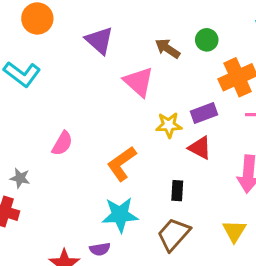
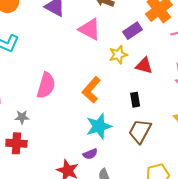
purple rectangle: (204, 113) -> (133, 31), moved
pink semicircle: (62, 143) -> (46, 85), size x1.4

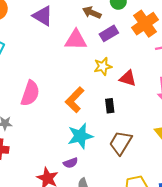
pink triangle: (90, 29) -> (76, 40), turned -30
purple rectangle: (133, 31) -> (109, 33), moved
black rectangle: (135, 100) -> (110, 106), moved

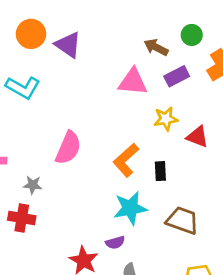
purple triangle: (43, 16) -> (68, 45), moved
black rectangle: (110, 106) -> (160, 171), moved
brown trapezoid: (121, 143) -> (182, 220), turned 75

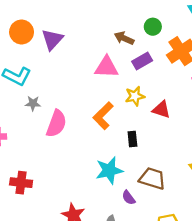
purple triangle: (68, 45) -> (52, 39), turned 40
orange L-shape: (126, 160) -> (103, 116), moved
gray star: (33, 185) -> (33, 103), moved
purple semicircle: (115, 243) -> (129, 198), moved, turned 72

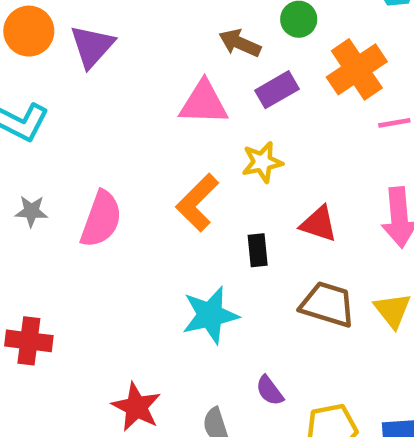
gray star: (33, 103) -> (31, 211), moved
red triangle: (161, 109) -> (319, 224), moved
brown trapezoid: (152, 178) -> (328, 304), moved
purple semicircle: (129, 198) -> (270, 391), moved

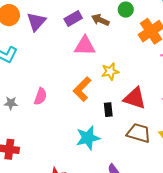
purple rectangle: (277, 90) -> (73, 18), moved
gray star: (31, 211) -> (11, 103), moved
pink semicircle: (101, 219) -> (40, 96), size x0.7
red triangle: (319, 224) -> (135, 98), size x1.4

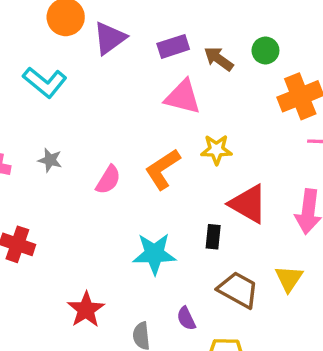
pink semicircle: (40, 96) -> (108, 180), moved
gray star: (11, 103) -> (50, 160), moved
black rectangle: (108, 110) -> (213, 237), moved
brown trapezoid: (139, 133) -> (238, 290), moved

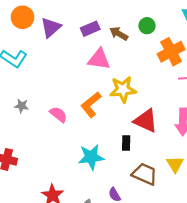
yellow star: (216, 150) -> (123, 89), size x1.4
pink semicircle: (108, 180) -> (58, 114), turned -78

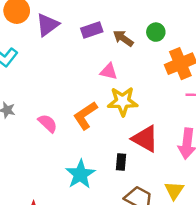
pink triangle: (99, 59) -> (109, 71), moved, size x0.7
cyan star: (91, 157) -> (80, 174), turned -30

